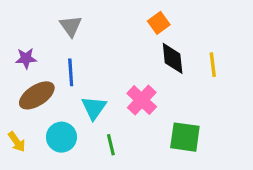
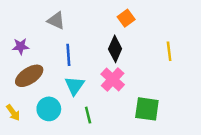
gray triangle: (71, 26) -> (56, 21), turned -30
black diamond: (173, 58) -> (115, 49), moved, turned 30
blue line: (71, 72) -> (68, 55), moved

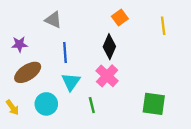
yellow line: (169, 51) -> (163, 26), moved
green square: (147, 109) -> (154, 104), moved
green line: (88, 115) -> (92, 105), moved

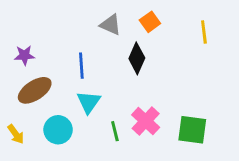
gray triangle: (53, 20) -> (111, 25), moved
pink cross: (107, 76) -> (146, 121), moved

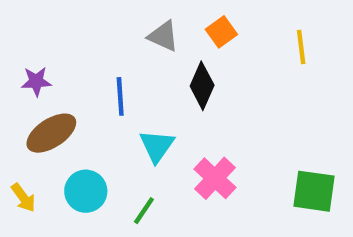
cyan triangle: (89, 102) -> (157, 146), moved
green square: (192, 130) -> (314, 191), moved
green line: (115, 131) -> (144, 211), moved, turned 48

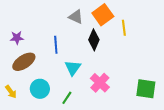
orange square: (221, 32) -> (103, 15), size x1.5
yellow line: (301, 47) -> (124, 28), moved

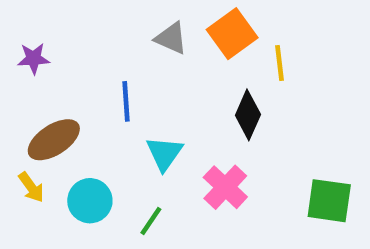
purple star: (17, 38) -> (33, 59), moved
black diamond: (94, 40) -> (248, 115), moved
yellow arrow: (11, 92) -> (31, 187), moved

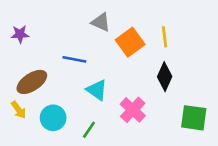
orange square: (232, 34) -> (130, 42), moved
blue line: (126, 101) -> (74, 59), turned -75
black diamond: (248, 115) -> (165, 77), moved
cyan triangle: (164, 153) -> (97, 90), turned -30

